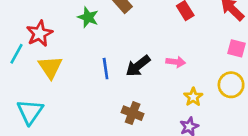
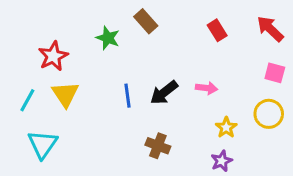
cyan line: (17, 54) -> (27, 100), moved

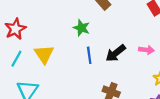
green star: (108, 38) -> (81, 28), moved
red star: (53, 56) -> (15, 29), moved

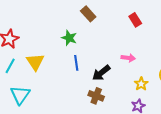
black arrow: (116, 53) -> (101, 73), moved

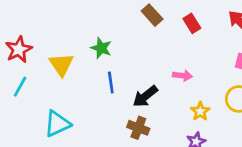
brown rectangle: (88, 14) -> (152, 15), moved
yellow triangle: (35, 62) -> (61, 65), moved
cyan triangle: (20, 95) -> (57, 124), moved, turned 30

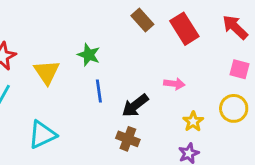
red rectangle: (192, 23) -> (184, 29), size x1.5

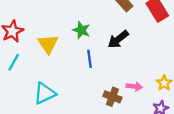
pink arrow: (174, 84) -> (134, 86), moved
black arrow: (135, 106) -> (118, 39), moved

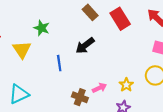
green star: (81, 30) -> (42, 28), moved
pink arrow: (134, 86) -> (99, 88), turned -32

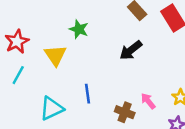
blue line: (59, 63) -> (88, 94), moved
pink arrow: (99, 88) -> (148, 101), turned -104

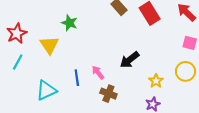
black arrow: (131, 50) -> (130, 60), moved
pink arrow: (148, 101) -> (98, 72), moved

